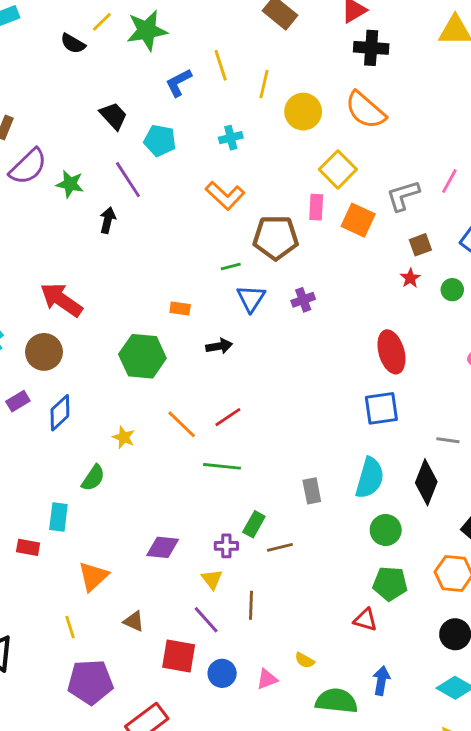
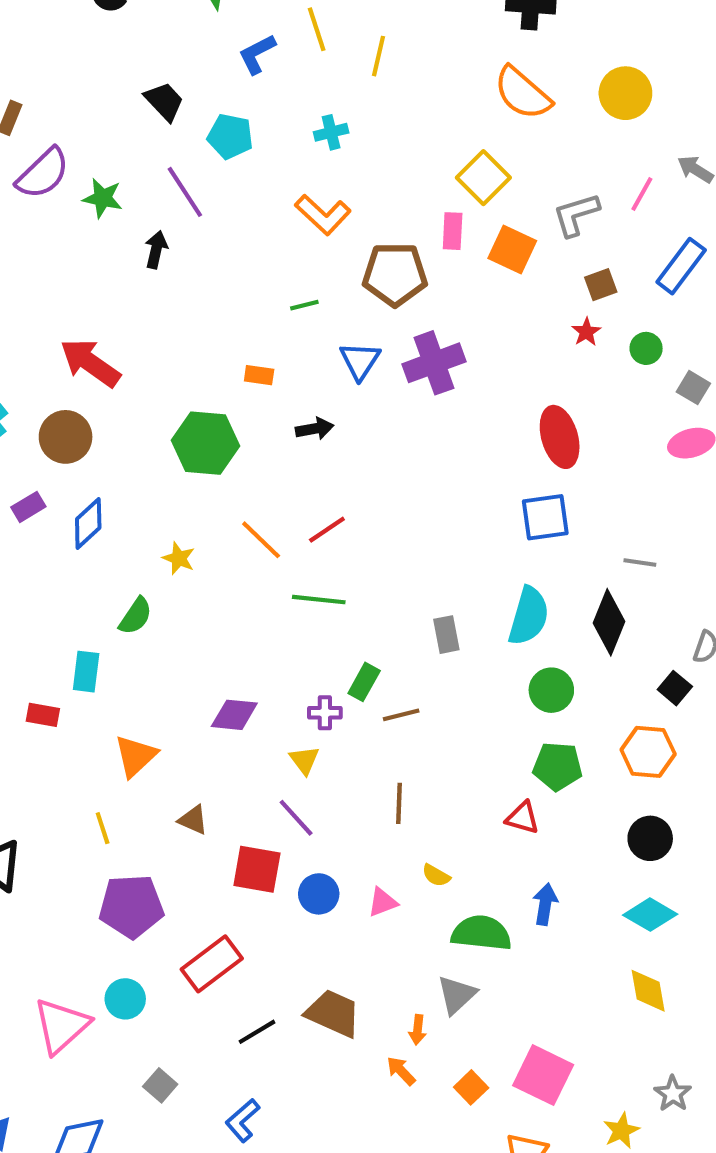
yellow circle: (303, 112) -> (625, 93), moved
green line: (231, 266) -> (304, 305), moved
purple cross: (303, 300) -> (434, 363), size x1.8
brown line: (251, 605) -> (399, 803), moved

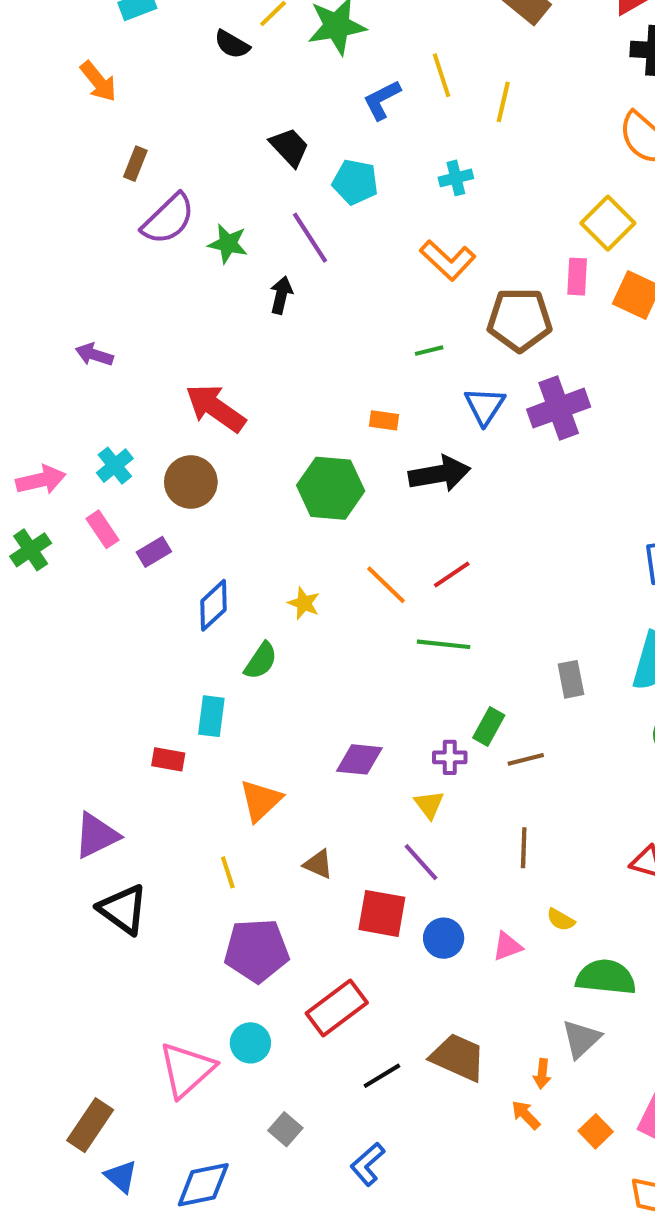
black arrow: (315, 429) -> (439, 474), size x1.6
blue diamond: (88, 523) -> (213, 605), moved

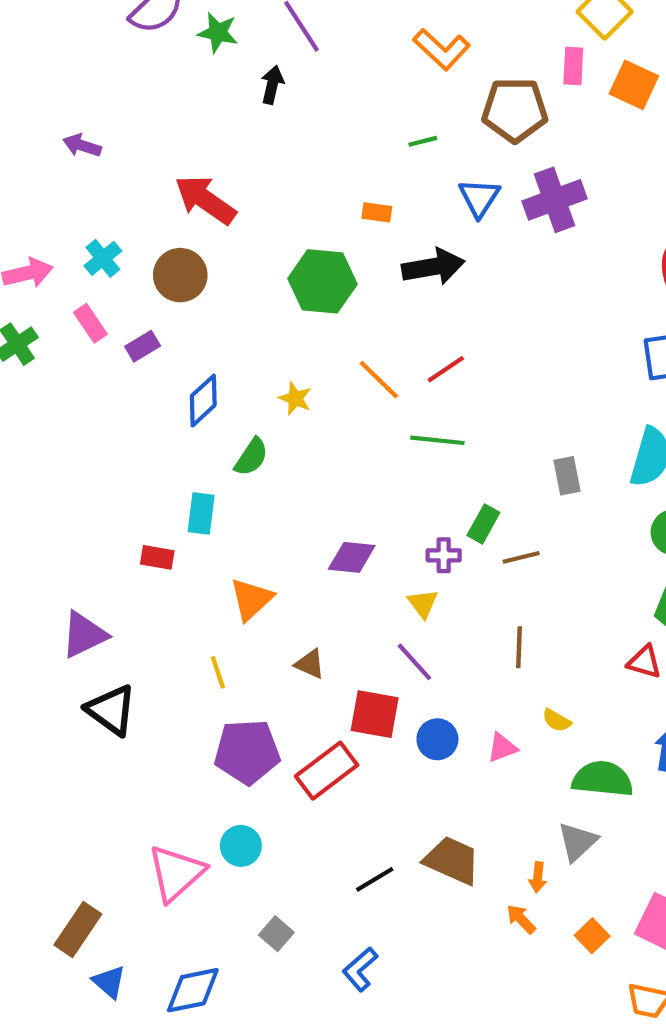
red rectangle: (337, 1008) -> (327, 771), moved

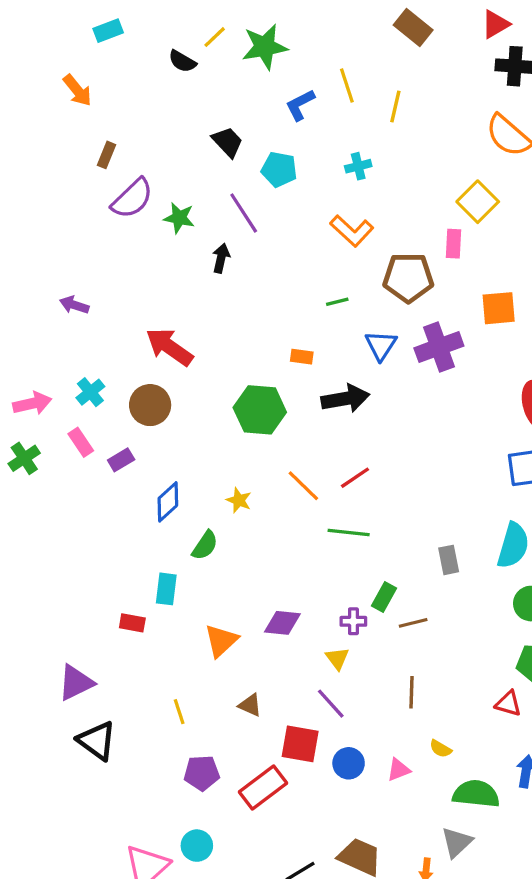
orange square: (634, 85) -> (499, 308), moved, turned -30
orange triangle: (251, 599) -> (221, 641), moved
purple pentagon: (247, 752) -> (202, 773), size x0.7

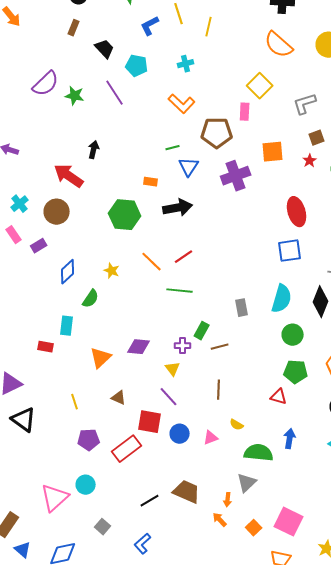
brown rectangle: (107, 155) -> (74, 28), moved
black arrow: (221, 258) -> (94, 150), moved
blue triangle: (381, 345) -> (189, 167), moved

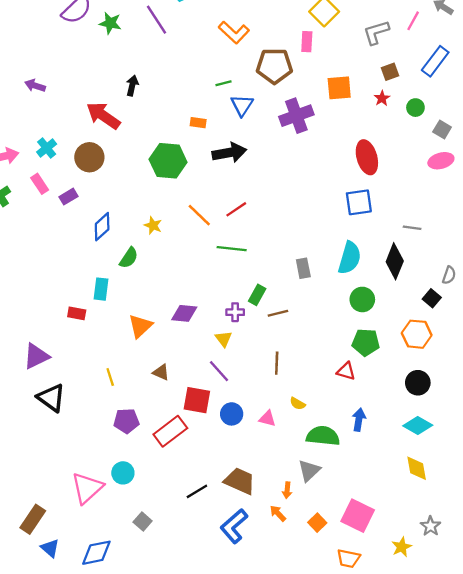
pink triangle: (211, 438) -> (267, 419), turned 35
blue L-shape: (143, 544) -> (234, 526), moved, size x1.4

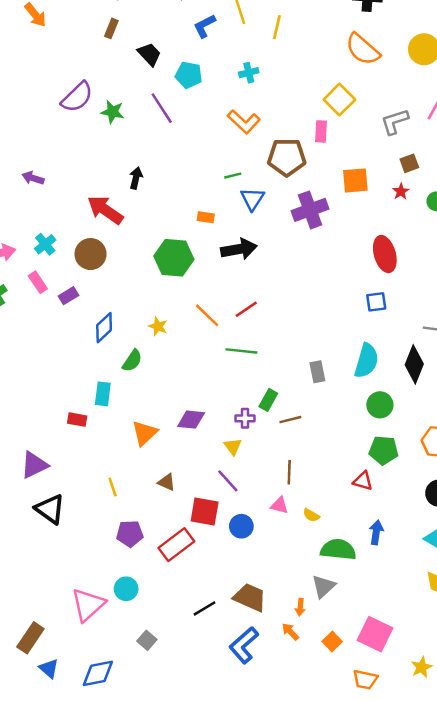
blue square: (359, 202) -> (376, 302), size x0.7
pink triangle: (267, 419) -> (279, 505), moved

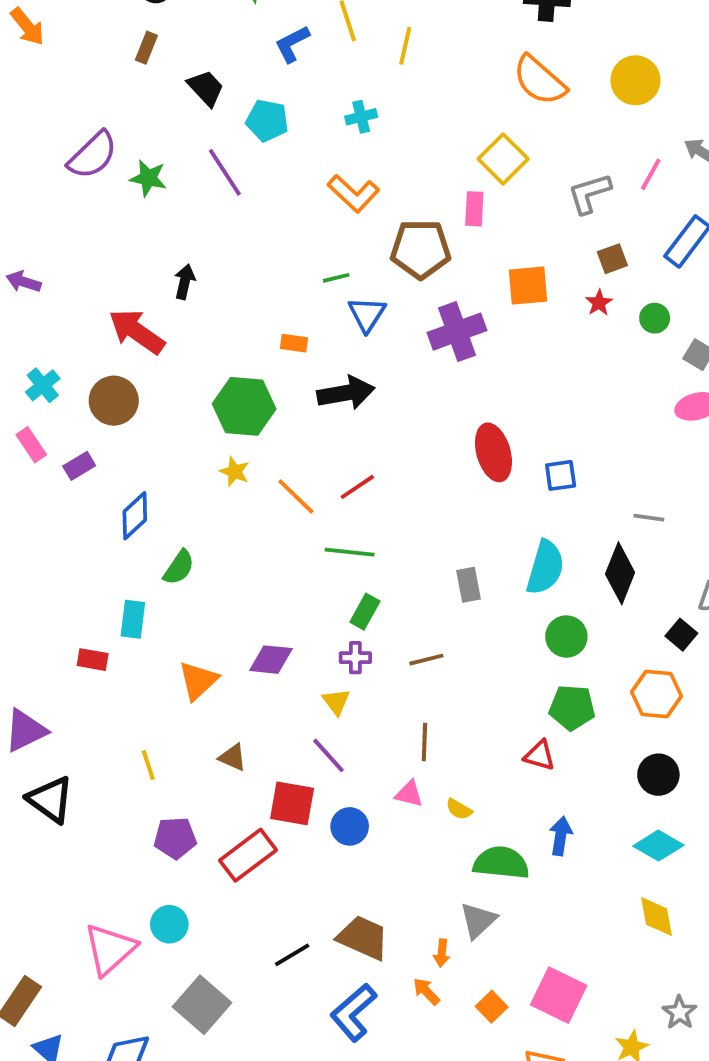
red ellipse: (385, 254) -> (493, 452), moved
yellow star: (158, 326) -> (235, 472), moved
green rectangle: (268, 400) -> (365, 612), moved
gray square: (147, 640) -> (202, 1005), size x1.8

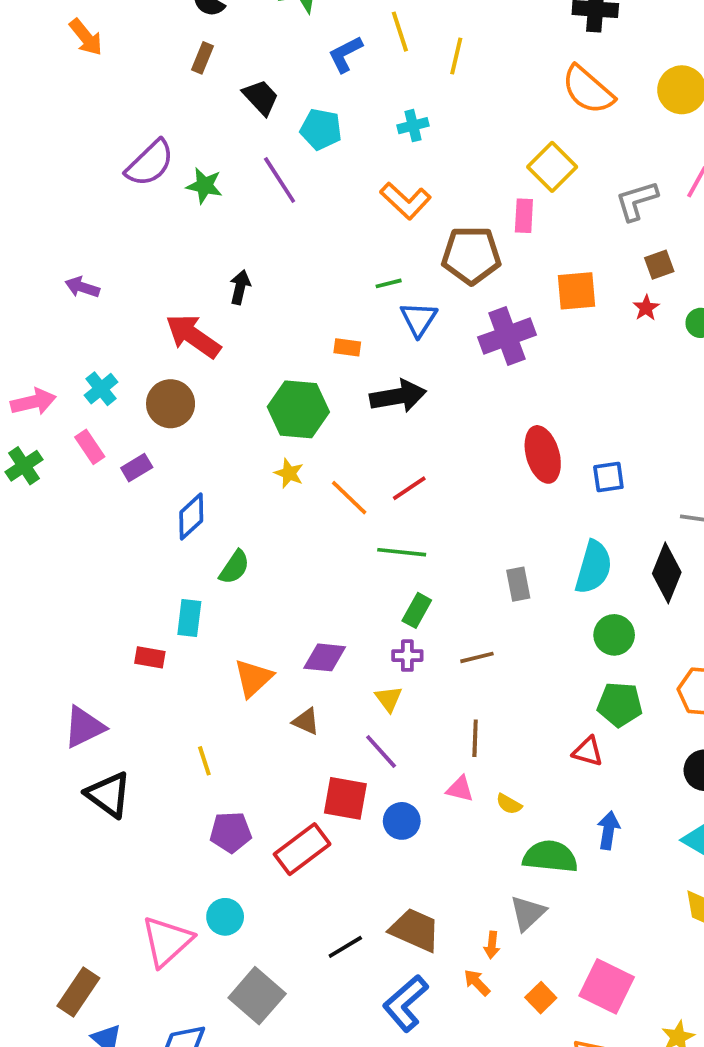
brown triangle: (233, 757) -> (306, 721), moved

